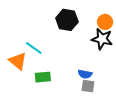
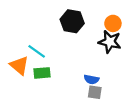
green rectangle: (43, 77) -> (42, 73), moved

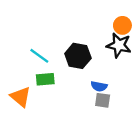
black hexagon: (72, 21) -> (78, 56), moved
orange triangle: (19, 65) -> (21, 97), moved

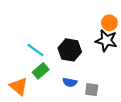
green rectangle: (45, 79) -> (41, 71), turned -35
blue semicircle: (99, 86) -> (70, 82), moved

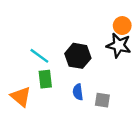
green rectangle: (41, 71) -> (45, 79), turned -56
blue semicircle: (70, 82) -> (78, 92), turned 72

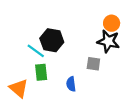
black hexagon: (78, 56) -> (52, 40), moved
gray square: (102, 100) -> (93, 64), moved

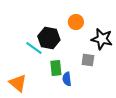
orange circle: (112, 23) -> (76, 22), moved
green rectangle: (41, 72) -> (56, 68), moved

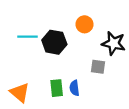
cyan line: (34, 48) -> (28, 37), moved, turned -36
green rectangle: (56, 68) -> (57, 88), moved

